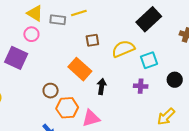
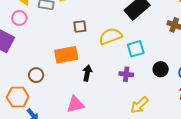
orange rectangle: (80, 69) -> (66, 55), turned -55
orange hexagon: (67, 108) -> (18, 97), moved
yellow arrow: (166, 117) -> (139, 105), moved

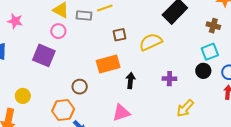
cyan square: (136, 49) -> (210, 52), moved

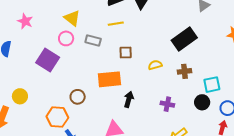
gray rectangle: (84, 16) -> (93, 40), moved
brown cross: (213, 26) -> (184, 71), moved, turned -32
yellow semicircle: (151, 42) -> (155, 65), size x0.6

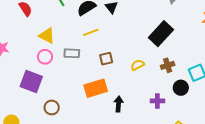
brown circle: (78, 97) -> (52, 107), moved
black circle: (202, 102) -> (181, 88), moved

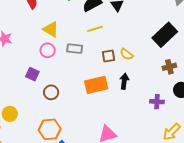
yellow semicircle: (138, 65) -> (127, 54), moved, turned -120
purple square: (31, 82) -> (32, 74), size x0.6
black arrow: (119, 104) -> (124, 81), moved
brown circle: (52, 107) -> (51, 92), moved

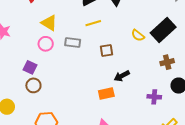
yellow semicircle: (127, 54) -> (138, 35), moved
black arrow: (124, 81) -> (122, 76), turned -126
orange rectangle: (96, 85) -> (106, 93), moved, size x0.7
brown circle: (51, 92) -> (33, 85), moved

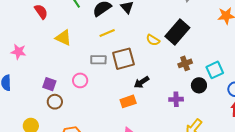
gray rectangle: (73, 43) -> (98, 60), moved
pink circle: (46, 44) -> (80, 80), moved
brown square: (106, 50) -> (123, 59), size x1.6

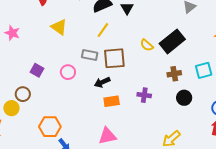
yellow line: (107, 33) -> (103, 30), turned -42
cyan square: (215, 70) -> (204, 70), moved
black arrow: (141, 82) -> (102, 82), moved
purple cross: (176, 99) -> (144, 95), moved
brown circle: (55, 102) -> (23, 94), moved

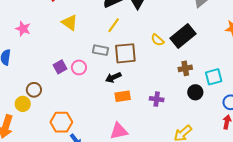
purple square: (37, 70) -> (60, 67), moved, turned 32
cyan square: (204, 70) -> (214, 77), moved
purple cross: (144, 95) -> (157, 99), moved

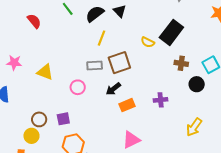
yellow triangle: (70, 23) -> (45, 72), moved
purple square: (60, 67) -> (63, 119), moved, turned 32
brown cross: (185, 68) -> (181, 63), turned 32

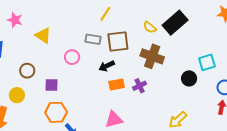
brown cross: (181, 63) -> (152, 56), moved, size x1.6
purple cross: (161, 100) -> (140, 86), moved, turned -32
brown circle: (39, 119) -> (27, 71), moved

